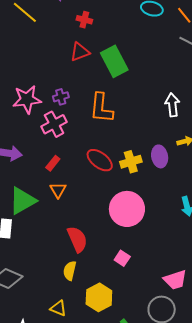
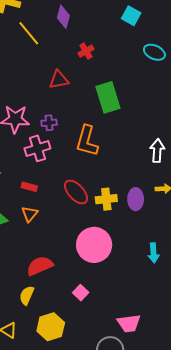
red cross: (84, 20) -> (86, 51), turned 35
red triangle: (80, 52) -> (59, 80), moved
red rectangle: (53, 163) -> (29, 187), turned 56
red semicircle: (77, 239) -> (40, 266), turned -100

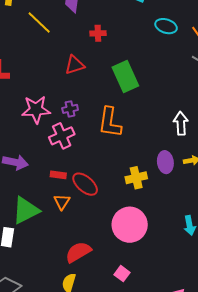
red cross: (86, 51) -> (98, 33), turned 35
red ellipse: (76, 192) -> (85, 184), moved
purple ellipse: (136, 199) -> (165, 162), moved

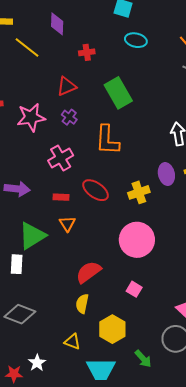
cyan ellipse: (166, 26) -> (136, 40), moved
purple cross: (70, 109) -> (69, 117), moved, turned -35
pink star: (36, 110) -> (31, 117), moved
red ellipse: (85, 184) -> (96, 190), moved

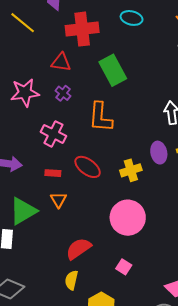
red cross: (87, 52) -> (82, 29), size x2.0
red triangle: (67, 86) -> (61, 62), turned 30
pink cross: (61, 158) -> (53, 134), turned -35

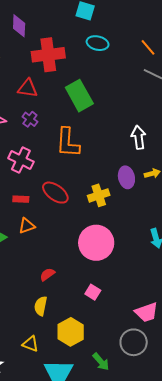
orange triangle: (58, 200) -> (27, 226), turned 42
red semicircle: (79, 249) -> (47, 274), size x0.6

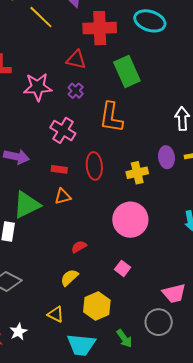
cyan ellipse: (98, 43) -> (150, 21), size x1.4
red ellipse: (55, 193) -> (94, 166), turned 44
yellow semicircle: (41, 306) -> (69, 278), turned 30

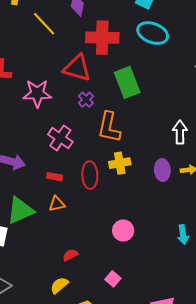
red triangle: (76, 60) -> (77, 68), size x1.4
purple cross: (76, 91) -> (86, 100), moved
yellow cross: (137, 173) -> (120, 163), moved
pink circle: (130, 220) -> (123, 231), size x0.6

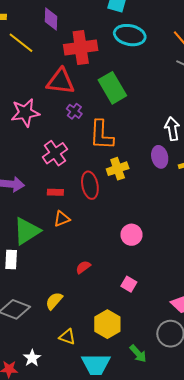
pink cross: (60, 138) -> (55, 153), turned 30
purple ellipse: (162, 170) -> (160, 157), moved
yellow semicircle: (59, 285) -> (54, 301), moved

